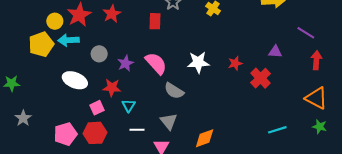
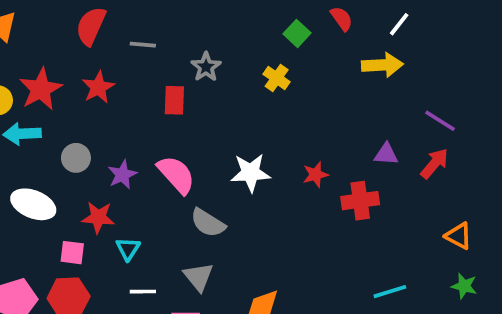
red arrow: (316, 60) -> (434, 163), moved, turned 36
red cross: (260, 78) -> (360, 201), turned 36
orange triangle: (316, 98) -> (459, 236), size x0.7
pink square: (97, 108) -> (72, 253), turned 32

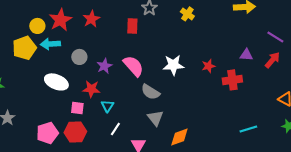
gray triangle: (199, 277) -> (155, 118), moved
white line: (143, 292) -> (115, 129), turned -56

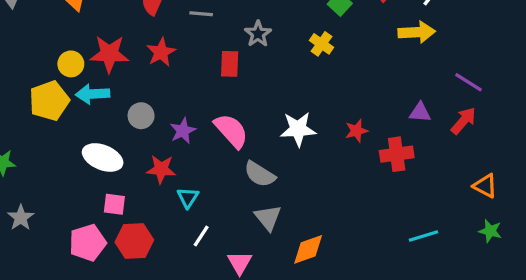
red star: (60, 20) -> (109, 54), turned 30
pink square: (77, 108) -> (114, 204), moved

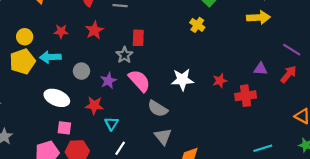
gray star: (258, 34) -> (124, 55), moved
red star: (109, 54) -> (61, 31), size x0.6
yellow circle: (71, 64) -> (25, 37), moved

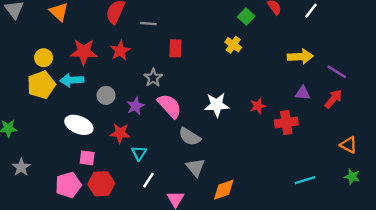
yellow arrow: (258, 17) -> (300, 57), moved
red star: (61, 31) -> (84, 52), size x1.6
red rectangle: (138, 38) -> (175, 48), moved

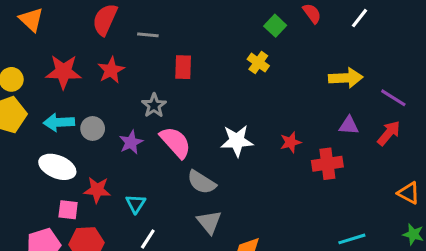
cyan arrow: (72, 80) -> (59, 122), moved
red star: (120, 133) -> (97, 190), moved

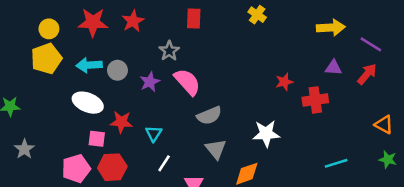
white star: (237, 141) -> (266, 134), moved
gray semicircle: (202, 182) -> (209, 115), turned -55

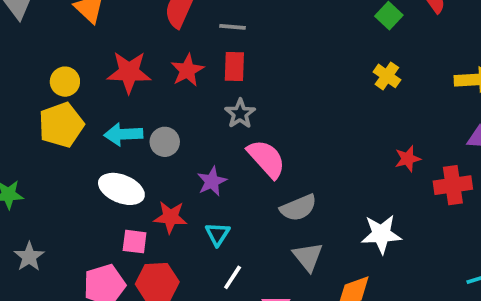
yellow cross: (257, 15) -> (387, 76), moved
red rectangle: (194, 19) -> (234, 66), moved
purple star: (150, 82) -> (212, 181), moved

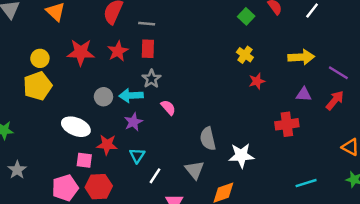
cyan arrow: (123, 134) -> (131, 96), moved
pink semicircle: (266, 159) -> (168, 108), size x0.6
red star: (408, 159) -> (257, 81), moved
gray semicircle: (298, 208) -> (208, 139), moved, turned 100
white line: (233, 277) -> (155, 176), moved

